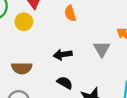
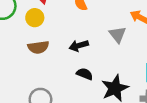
brown semicircle: (22, 68) -> (38, 47), moved

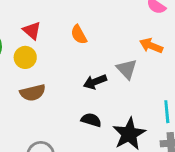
black arrow: (79, 46) -> (95, 82), moved

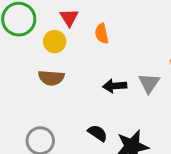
orange semicircle: (79, 35) -> (102, 34), moved
black semicircle: (91, 120) -> (98, 133), moved

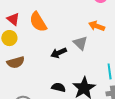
orange semicircle: (102, 34) -> (38, 22), size x1.5

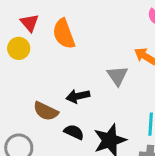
black arrow: (59, 53) -> (78, 96), moved
brown semicircle: (16, 62) -> (46, 111), moved, turned 30

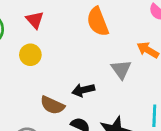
orange semicircle: (64, 34) -> (98, 22), moved
yellow circle: (19, 48) -> (30, 55), moved

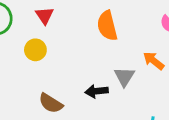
black arrow: (83, 90) -> (97, 91), moved

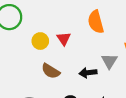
red triangle: (45, 15) -> (64, 39), moved
brown semicircle: (51, 103) -> (51, 71), moved

